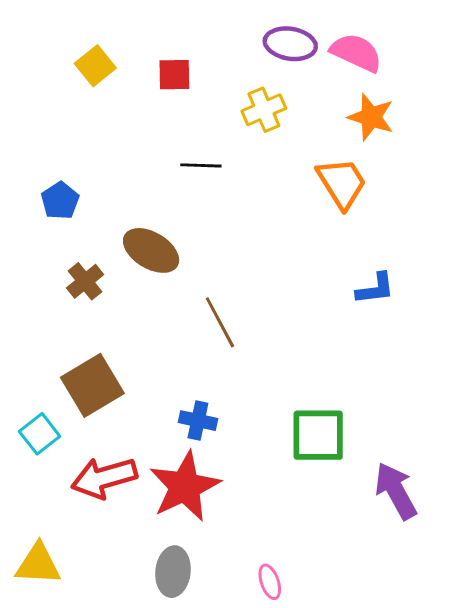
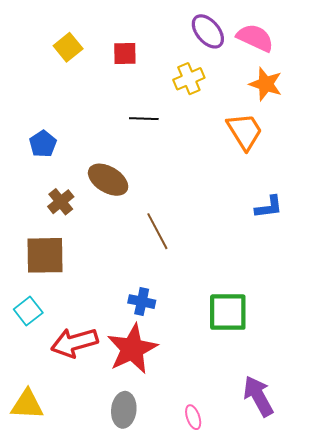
purple ellipse: (290, 44) -> (208, 31), turned 40
brown square: (92, 385) -> (45, 255), moved, turned 30
purple arrow: (396, 491) -> (258, 396), moved

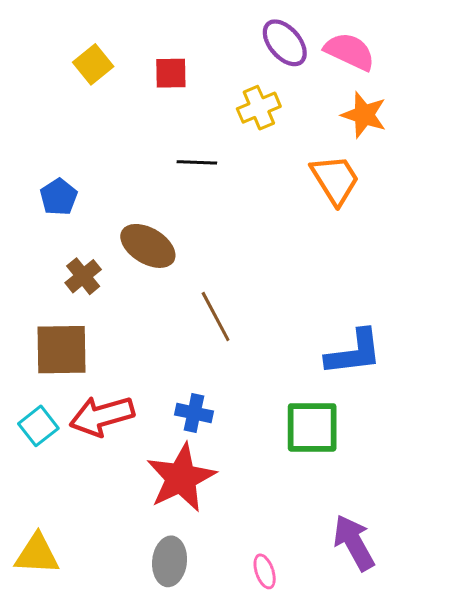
blue L-shape: (269, 207) -> (354, 353), moved, size x1.5
red arrow: (74, 343) -> (102, 416), moved

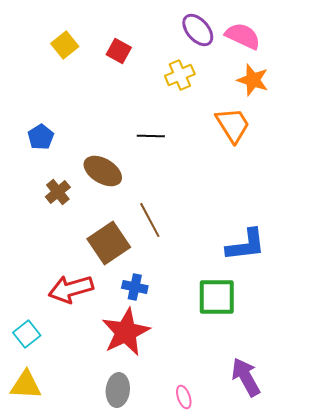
red square: (171, 73) -> (119, 51), turned 30
black line: (197, 162) -> (151, 136), moved
brown square: (61, 350) -> (109, 243), moved, turned -33
cyan square: (38, 426) -> (27, 334), moved

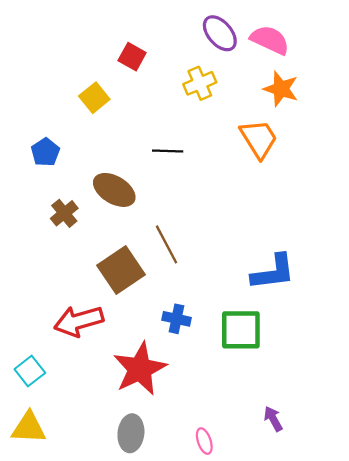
yellow square: (65, 45) -> (94, 98), moved
blue cross: (135, 287) -> (176, 319), moved
purple arrow: (246, 377) -> (273, 419), size x0.6

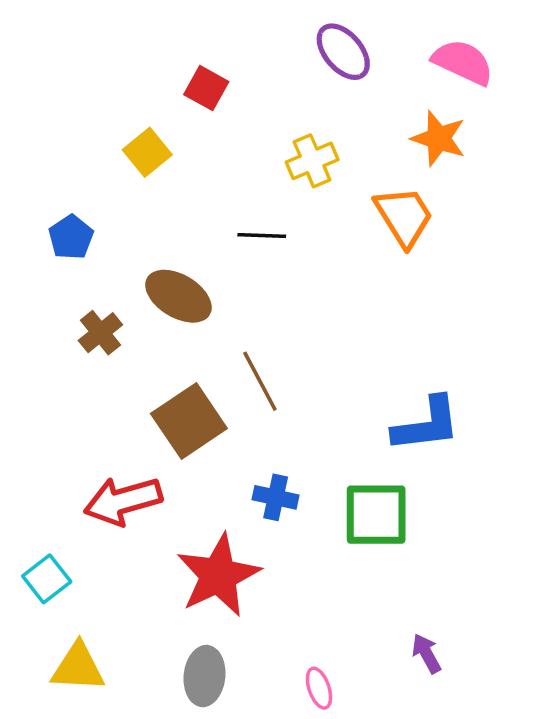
pink semicircle: (270, 40) -> (463, 62), moved
yellow cross: (200, 83) -> (312, 161), moved
yellow triangle: (29, 428) -> (78, 667), moved

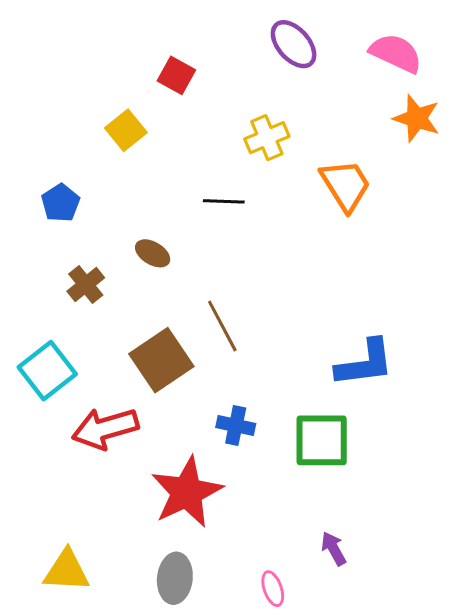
orange star: (439, 138) -> (417, 118), moved
brown ellipse: (178, 296) -> (153, 253), size x0.6
cyan square: (47, 579) -> (47, 371), moved, size x1.4
purple arrow: (426, 653) -> (334, 549), moved

